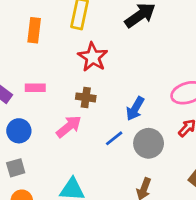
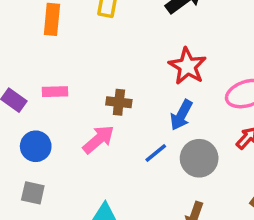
red star: (93, 57) -> (187, 66), moved
gray square: (16, 168) -> (33, 193), turned 30

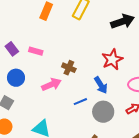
blue arrow: (181, 115) -> (101, 85), turned -78

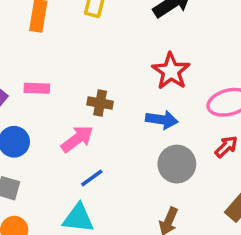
blue arrow: (101, 85) -> (162, 120), turned -36
blue line: (80, 102) -> (92, 178), moved

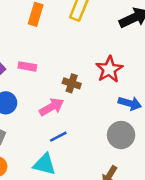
red star: (171, 71) -> (109, 69), moved
blue arrow: (162, 120) -> (130, 103), moved

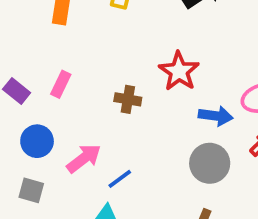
pink rectangle: (27, 66) -> (61, 84), turned -66
pink arrow: (52, 107) -> (84, 158), moved

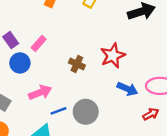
blue circle: (37, 141) -> (20, 63), moved
gray circle: (210, 163) -> (86, 112), moved

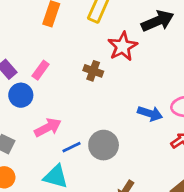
red star: (113, 56) -> (123, 46), moved
brown cross: (77, 64) -> (93, 71), moved

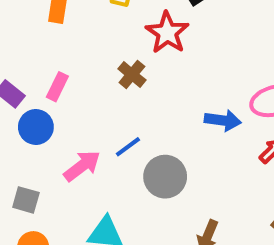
brown cross: (93, 71) -> (132, 74), turned 30
blue line: (71, 147) -> (128, 147), moved

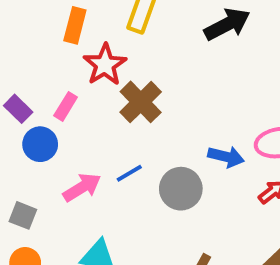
red star: (167, 33) -> (105, 65), moved
brown cross: (132, 74) -> (141, 102), size x1.5
gray circle: (165, 177) -> (181, 189), moved

